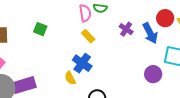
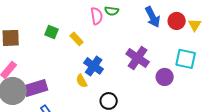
purple cross: (126, 29) -> (138, 58), moved, size x1.6
blue arrow: (150, 33) -> (153, 17), moved
yellow rectangle: (88, 36) -> (77, 39), moved

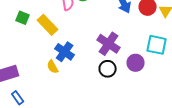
yellow rectangle: (77, 39) -> (48, 25), size x1.5
black circle: (109, 101) -> (108, 69), moved

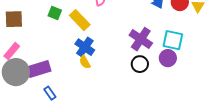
cyan square: (157, 45) -> (173, 40), moved
blue cross: (65, 52) -> (85, 47), moved

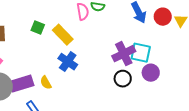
purple cross: (141, 39) -> (124, 54), turned 30
cyan square: (173, 40) -> (141, 53), moved
yellow semicircle: (85, 62) -> (46, 83), moved

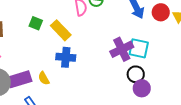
blue cross: (68, 62) -> (66, 57), turned -30
purple circle: (151, 73) -> (142, 88), moved
black circle: (123, 79) -> (136, 74), moved

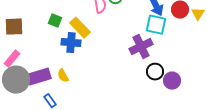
cyan square: (139, 48) -> (156, 25), moved
blue cross: (66, 57) -> (71, 43), moved
purple circle: (142, 88) -> (172, 81), moved

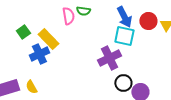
green square: (55, 21) -> (23, 32), turned 32
blue cross: (71, 43) -> (39, 54), turned -30

